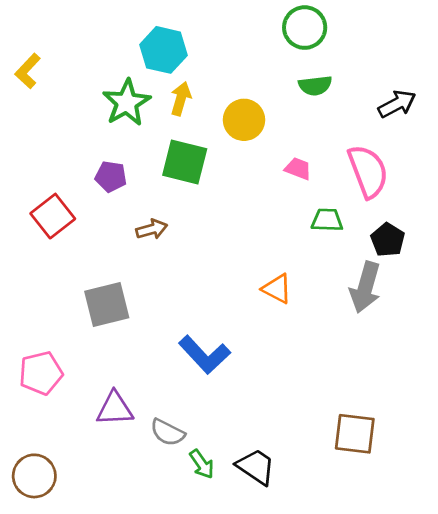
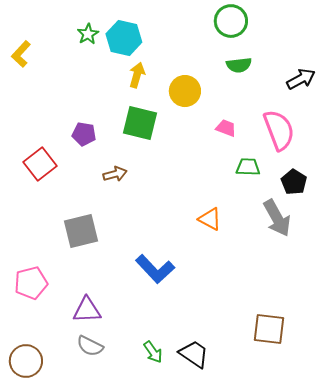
green star: (127, 103) -> (88, 34), moved, size x0.6
gray arrow: (365, 287) -> (277, 218), turned -45
gray semicircle: (167, 432) -> (90, 346), moved

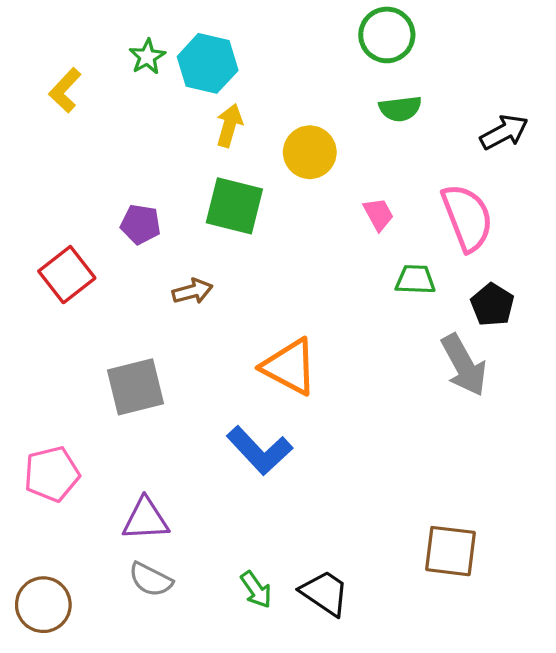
yellow L-shape: (21, 54) -> (65, 90), moved
pink trapezoid: (226, 128) -> (378, 214), turned 40
orange triangle: (210, 219) -> (290, 367), moved, size x1.5

